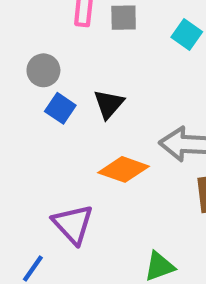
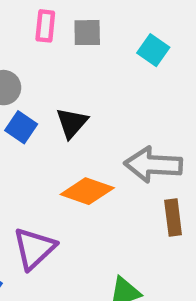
purple triangle: (73, 224) -> (34, 248), turned 30

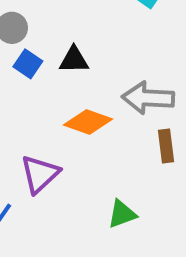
black triangle: (72, 123) -> (74, 60), turned 48

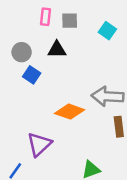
black triangle: (74, 60) -> (57, 50), moved

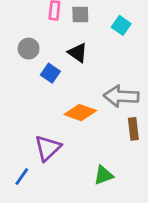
black triangle: (57, 50) -> (78, 53), moved, turned 36
blue square: (32, 75) -> (50, 73), moved

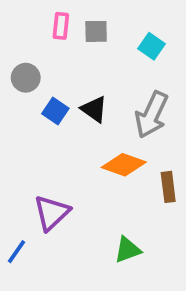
black triangle: (78, 53) -> (94, 109), moved
gray arrow: (121, 96) -> (152, 115), moved, turned -68
orange diamond: (80, 113) -> (124, 165), moved

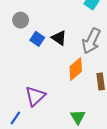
orange diamond: (124, 165) -> (76, 69), turned -60
green triangle: (127, 250) -> (78, 117), turned -42

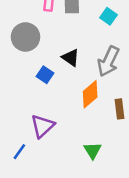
gray circle: (21, 20) -> (25, 37), size x1.5
blue square: (37, 39) -> (45, 75), moved

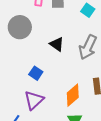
blue square: (45, 75) -> (36, 73), moved
orange diamond: (90, 94) -> (73, 95), moved

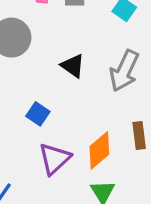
purple triangle: (34, 100) -> (55, 159), moved

